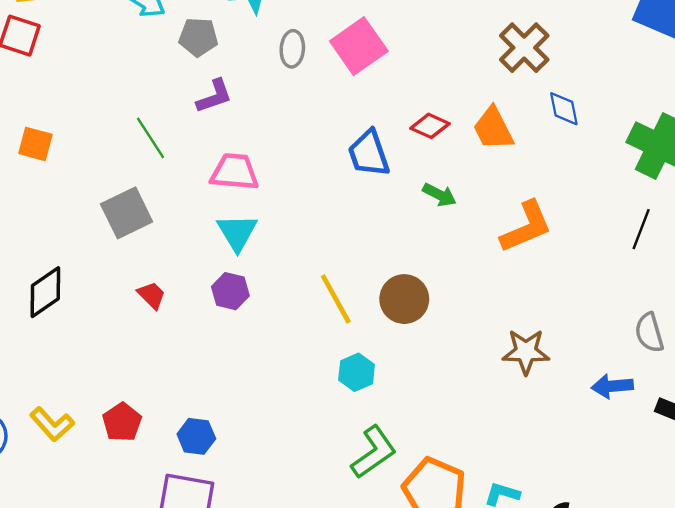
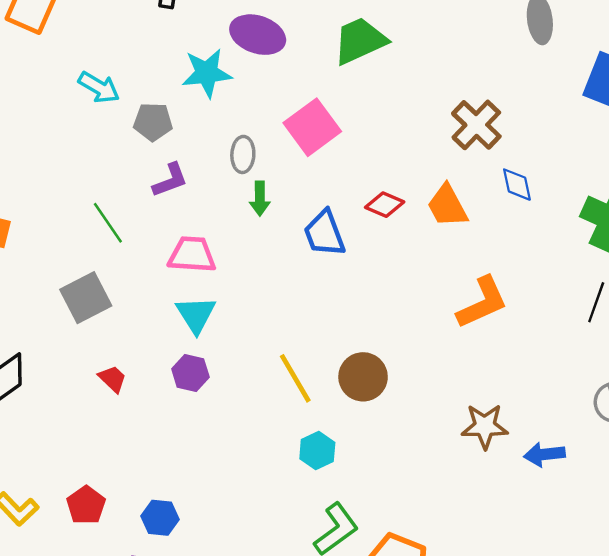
gray ellipse: (292, 49) -> (243, 154), moved
green arrow: (439, 195) -> (260, 199), moved, turned 64
blue arrow: (612, 386) -> (544, 454), moved

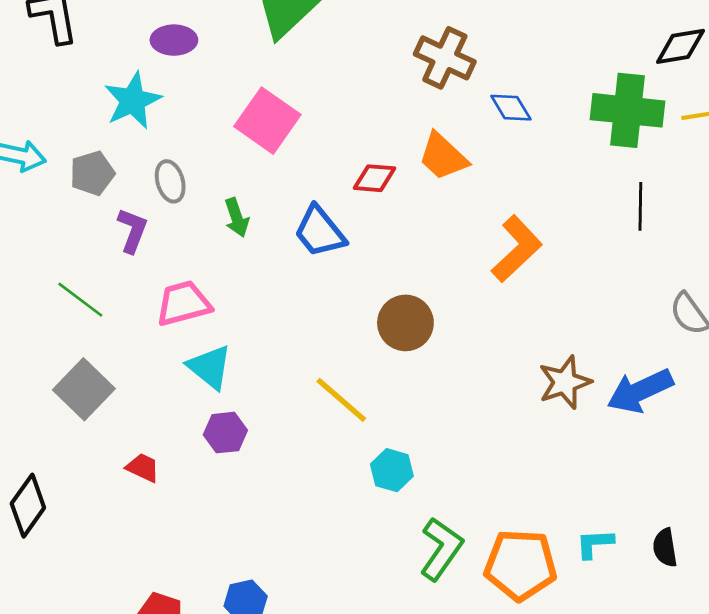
purple ellipse: (258, 35) -> (174, 40), size x0.7
gray ellipse: (243, 154) -> (170, 181), moved
purple L-shape: (170, 180) -> (132, 230), turned -30
brown circle: (363, 377) -> (405, 323), moved
blue arrow: (544, 454) -> (640, 391), size x1.4

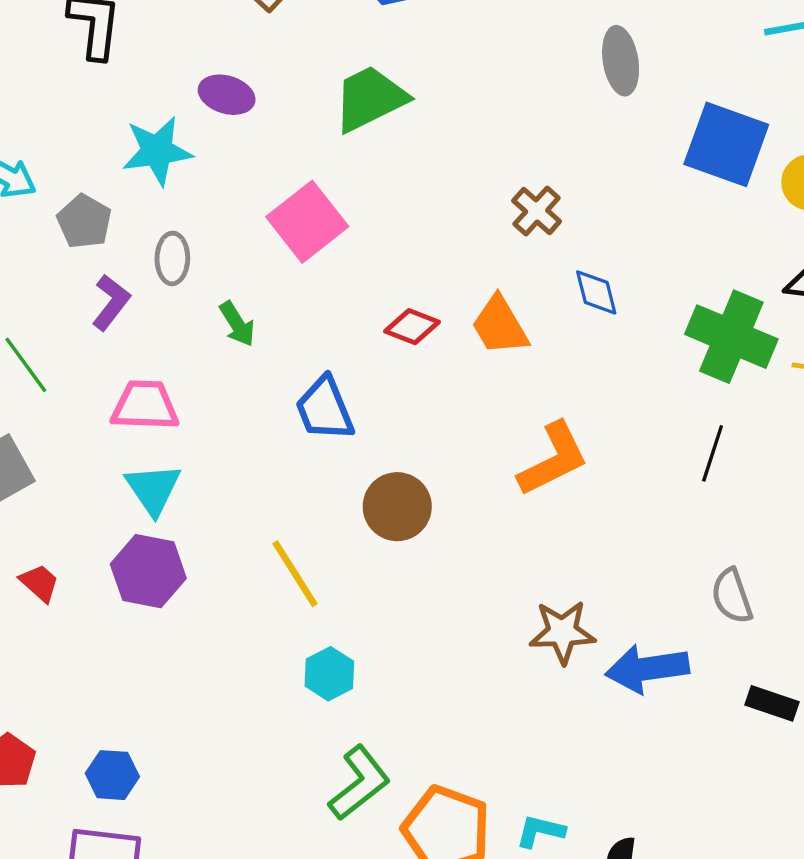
brown cross: (445, 58) -> (537, 211), size x0.7
gray pentagon: (92, 173) -> (84, 221), turned 30
green arrow: (237, 217) -> (237, 324), turned -30
blue trapezoid: (320, 232) -> (325, 409), moved
purple hexagon: (225, 433) -> (148, 571), size x1.4

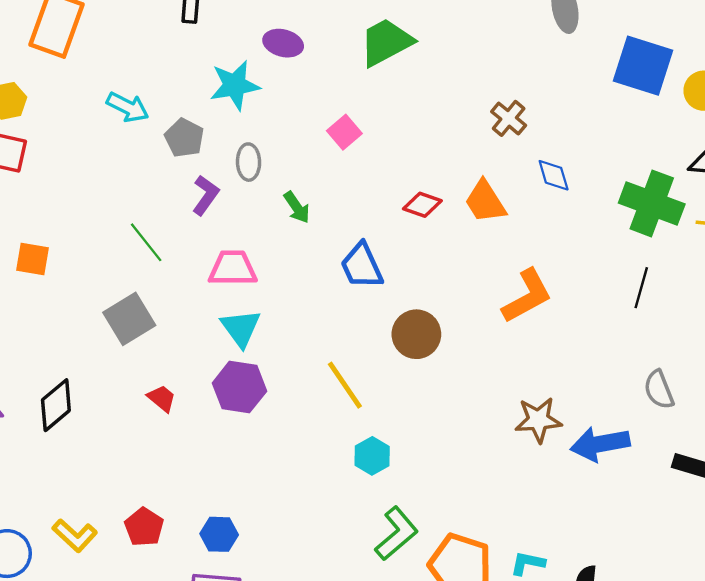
pink square: (307, 222) -> (344, 132), size x0.6

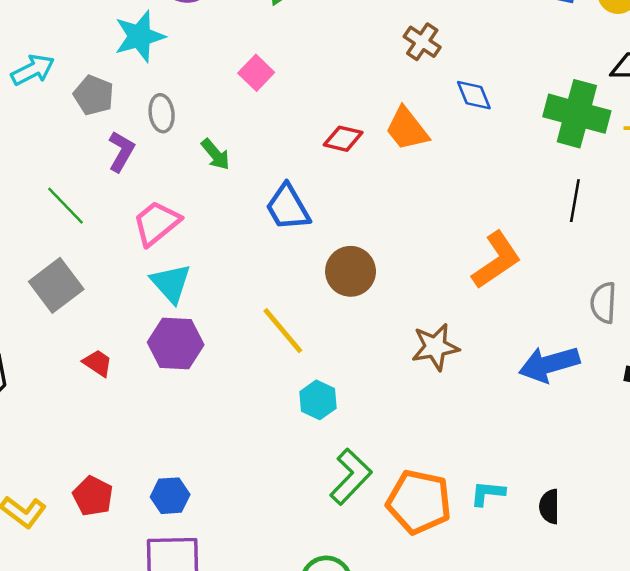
cyan arrow: (128, 107) -> (33, 70), turned -48
pink trapezoid: (233, 268) -> (156, 223), turned -33
orange L-shape: (527, 296) -> (496, 260), moved
gray semicircle: (659, 390) -> (603, 303), turned 30
brown star: (538, 420) -> (435, 347), moved

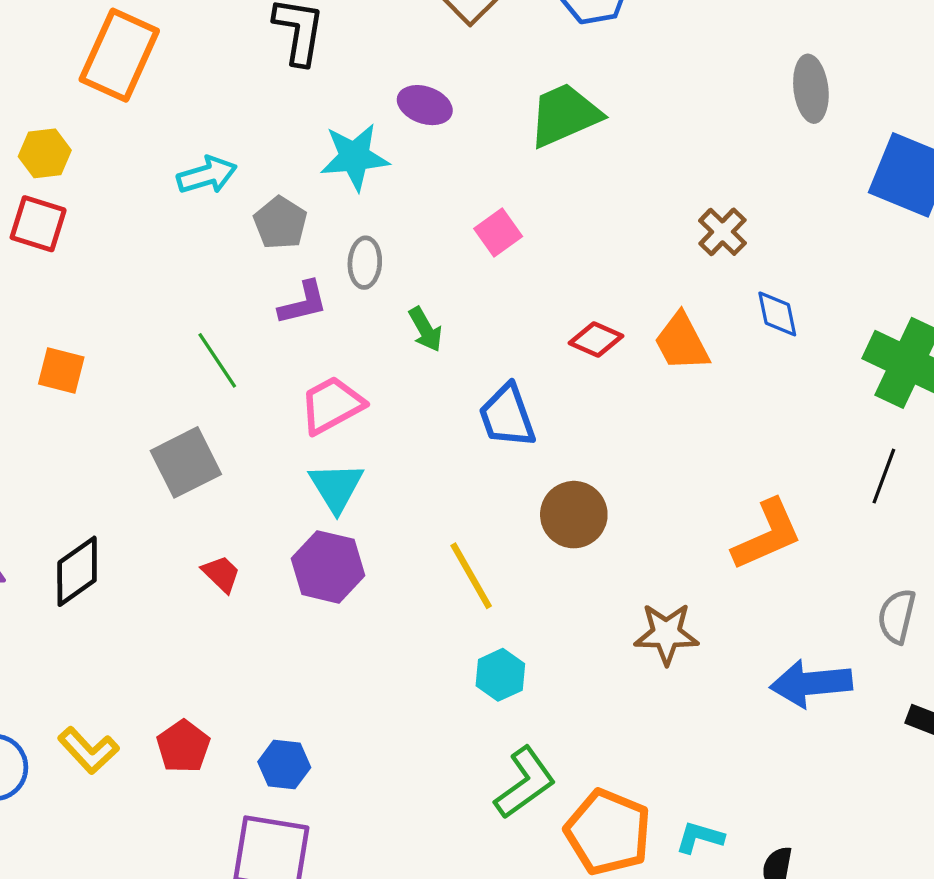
purple L-shape: (121, 151) -> (303, 303), turned 36

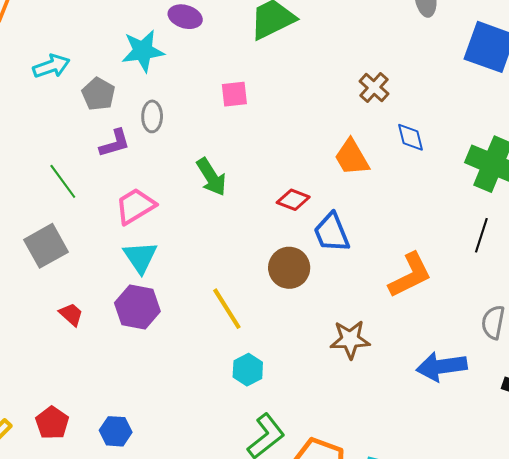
pink square: (498, 232) -> (234, 94), turned 32
green arrow: (425, 329) -> (211, 177), moved, size x1.4
red diamond: (596, 339) -> (293, 200), moved
blue trapezoid: (507, 416) -> (332, 233), moved

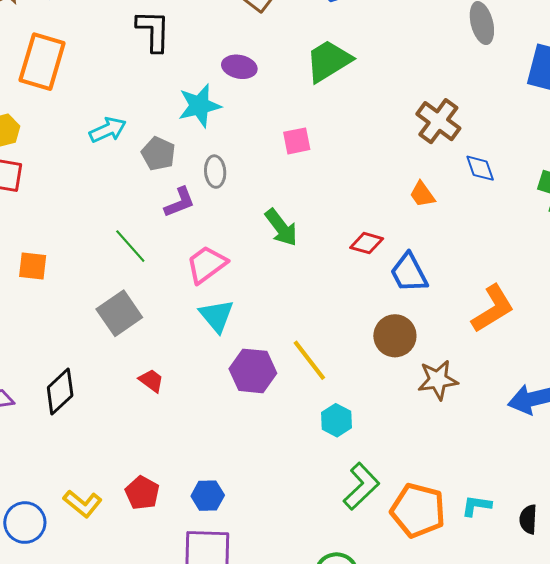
brown cross: (374, 88) -> (438, 121), size x1.4
orange trapezoid: (352, 157) -> (422, 194), size x0.7
brown circle: (289, 268) -> (395, 336), moved
purple hexagon: (137, 307) -> (253, 371), moved

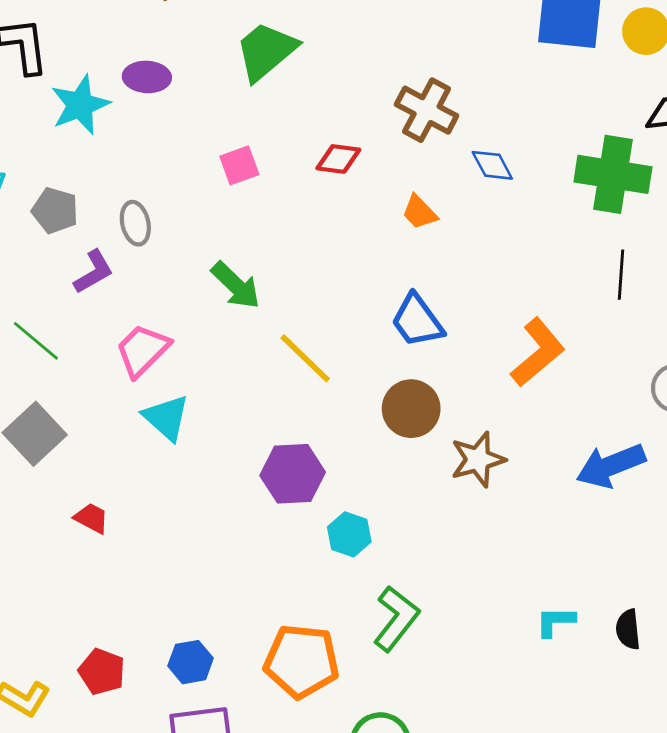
cyan star: (199, 106) -> (80, 105), moved
red diamond: (367, 243) -> (338, 159), moved
yellow line: (309, 360) -> (305, 358), moved
purple hexagon: (253, 371) -> (293, 474), moved
orange pentagon: (418, 510) -> (302, 661), moved

